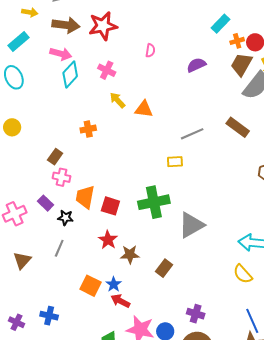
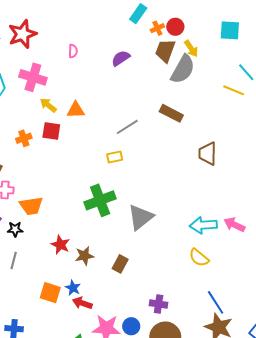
pink cross: (107, 70) -> (33, 77), size x1.5
orange trapezoid: (85, 197) -> (31, 206), turned -100
red square: (110, 206) -> (51, 131), moved

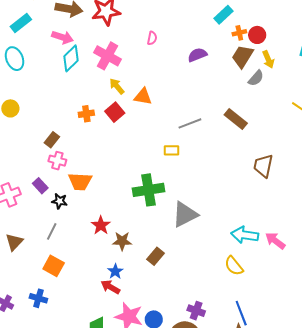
gray semicircle: (183, 69) -> (256, 78), size x0.6
red square: (51, 131) -> (115, 112), turned 30
blue star: (73, 288) -> (115, 271), moved
orange square: (50, 293) -> (54, 266), moved
purple cross: (159, 304) -> (196, 311), moved

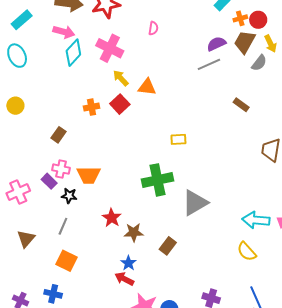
purple semicircle: (197, 55) -> (216, 44), moved
brown rectangle: (236, 119) -> (241, 105), size x0.7
gray line: (190, 123) -> (209, 64), moved
pink cross: (57, 161) -> (61, 169), moved

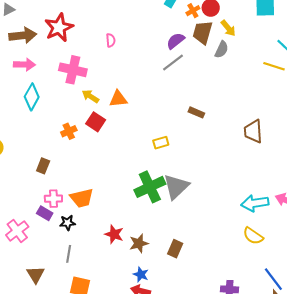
cyan diamond: (73, 53) -> (32, 97), moved
brown rectangle: (241, 105) -> (196, 112), moved
gray triangle: (195, 203) -> (176, 187), moved

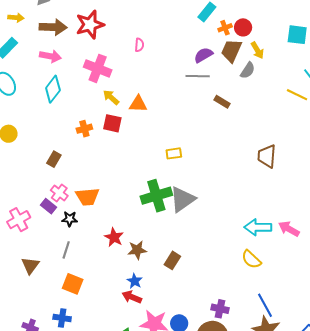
gray line: (173, 63) -> (198, 76), turned 30
brown rectangle: (196, 112) -> (222, 102), moved
red square: (96, 122) -> (112, 123), turned -30
pink cross: (53, 199) -> (59, 193), turned 30

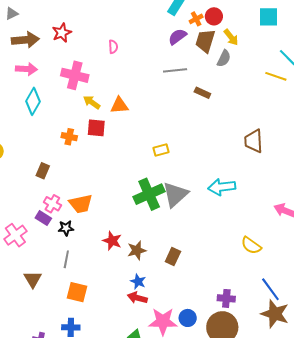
red star: (90, 25) -> (62, 33), size x0.7
purple semicircle: (203, 55) -> (177, 37), moved
orange cross: (84, 129) -> (69, 137), turned 35
cyan arrow: (258, 227) -> (222, 187), moved

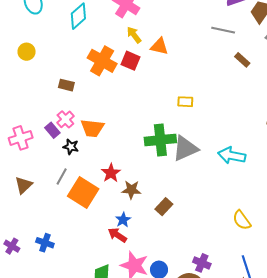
orange cross: (69, 137) -> (102, 61), size x1.8
brown rectangle: (43, 171) -> (66, 85), turned 63
orange square: (77, 292) -> (83, 193), moved, size x1.4

